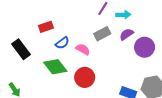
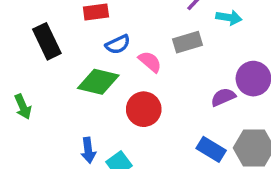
purple semicircle: (126, 34) -> (223, 97), moved
green diamond: (55, 67) -> (98, 82), turned -50

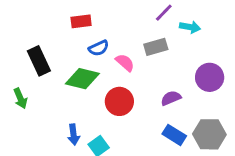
black rectangle: (47, 41) -> (39, 61), moved
purple semicircle: (223, 97) -> (171, 98), moved

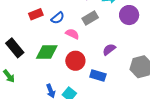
blue semicircle: (99, 48) -> (58, 18), moved
purple circle: (210, 77) -> (129, 15), moved
blue rectangle: (174, 135) -> (98, 75), moved

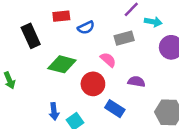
pink semicircle: (72, 34) -> (108, 60), moved
black rectangle: (15, 48) -> (31, 36), moved
purple semicircle: (109, 49) -> (136, 82), turned 32

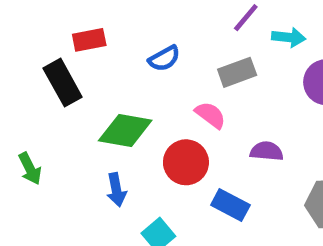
red rectangle: (61, 16) -> (89, 40), moved
blue arrow: (54, 111) -> (116, 190), moved

